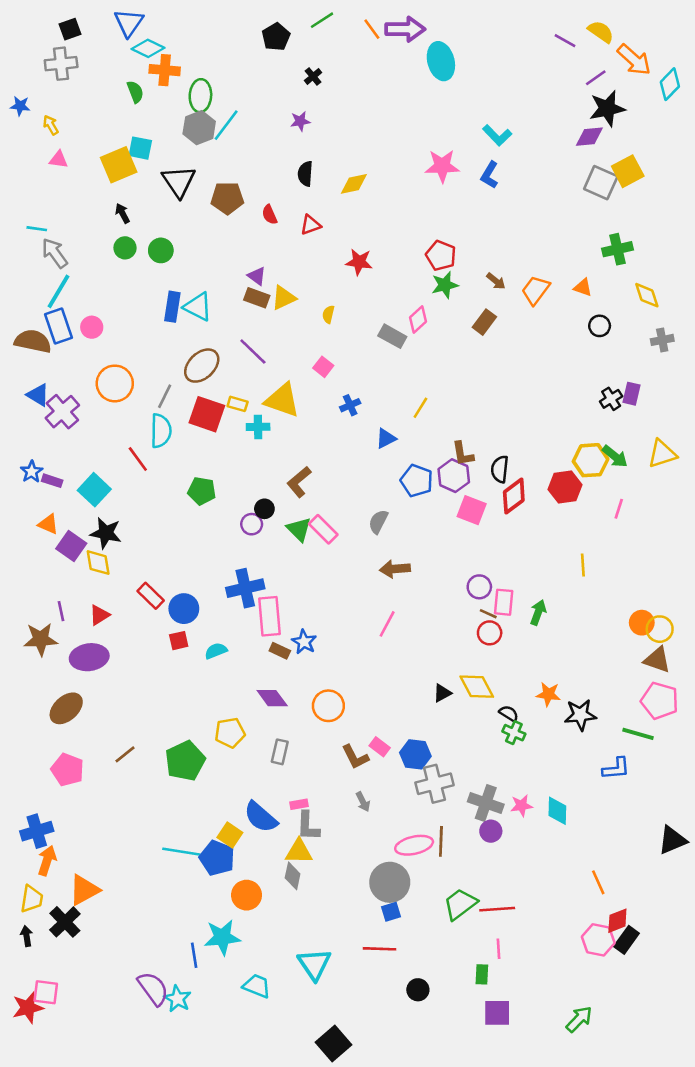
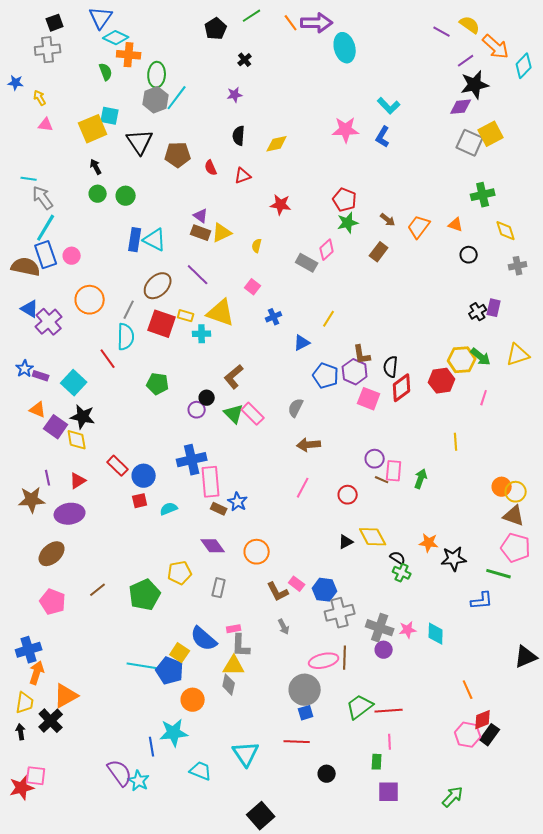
red circle: (490, 633) -> (348, 495), moved

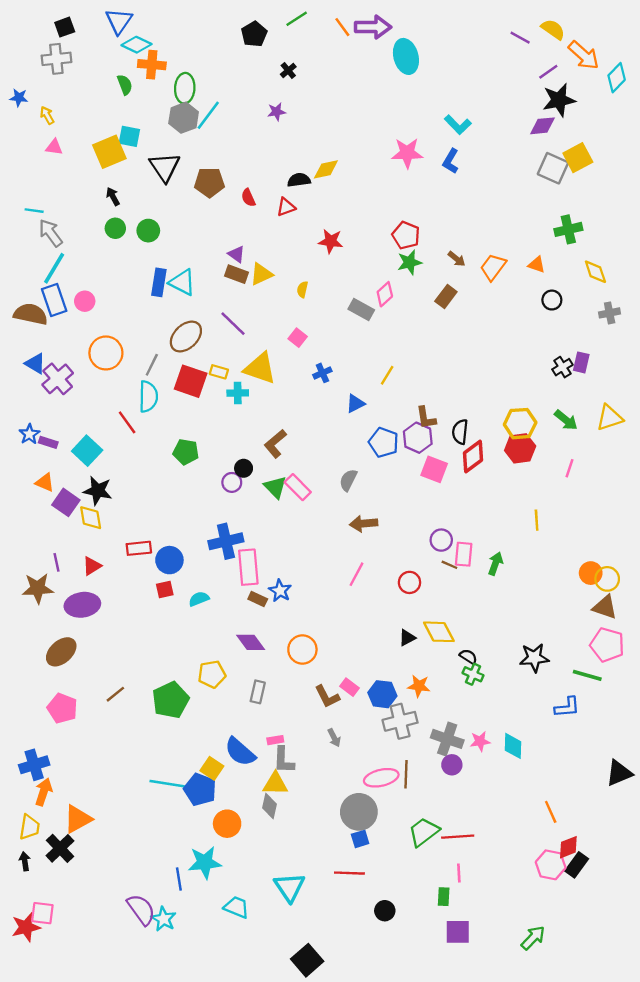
black semicircle: (239, 136) -> (299, 180), moved, turned 78
yellow hexagon: (462, 360) -> (520, 424), moved
red rectangle: (118, 466) -> (139, 548), turned -50
orange star: (429, 543) -> (419, 686), moved

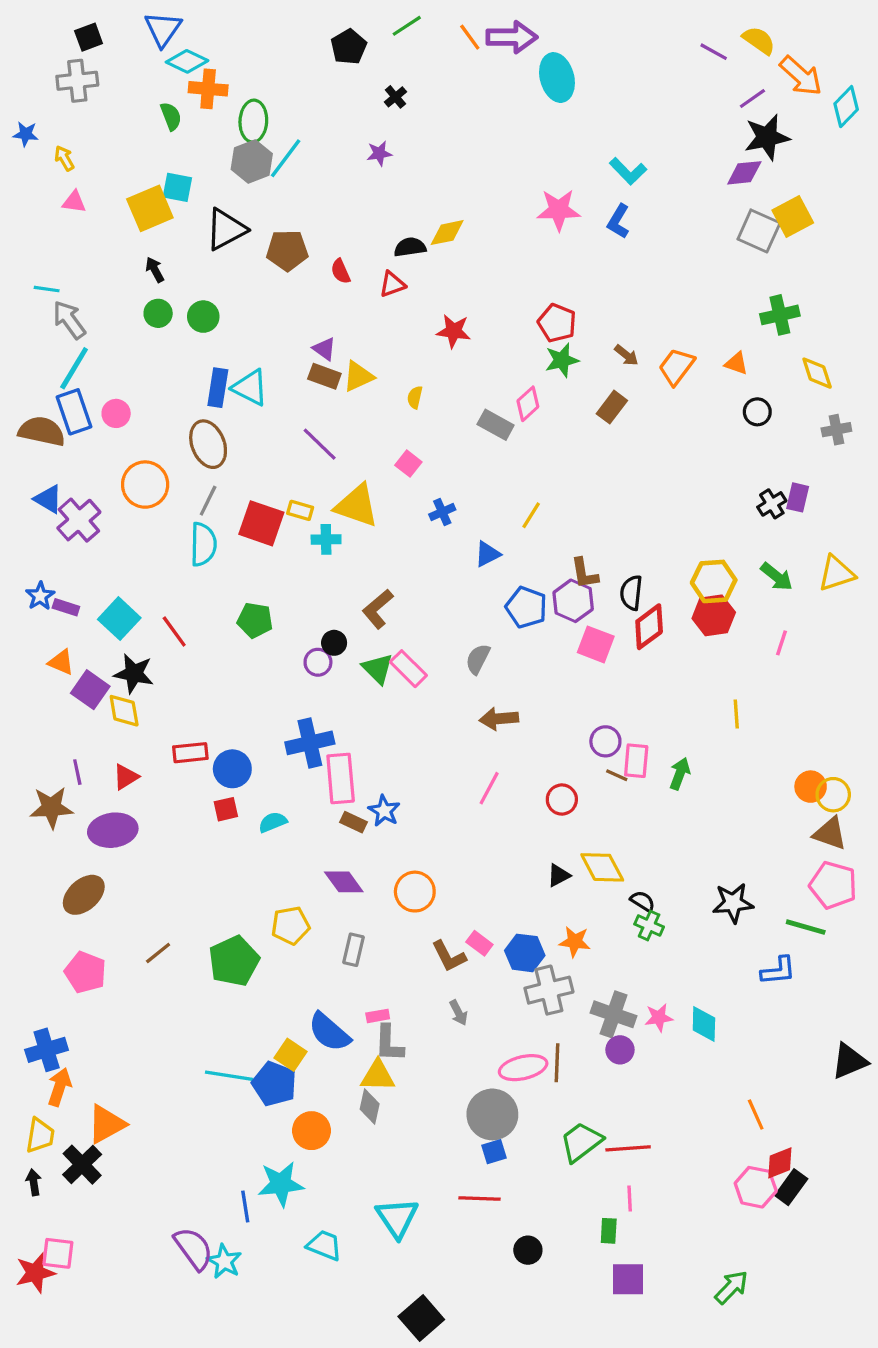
black triangle: (165, 167) -> (226, 229), turned 36
brown ellipse: (186, 336) -> (208, 444), moved, turned -68
red line: (127, 422) -> (174, 632), moved

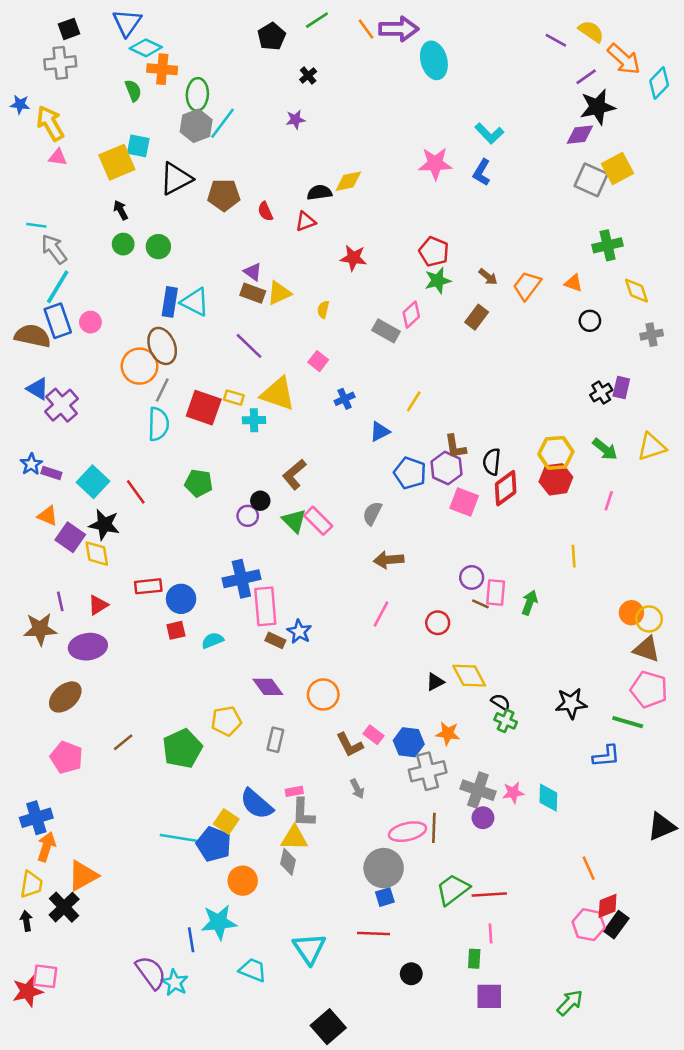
yellow arrow: (64, 158) -> (50, 123), size x1.8
orange circle: (145, 485) -> (140, 366), moved

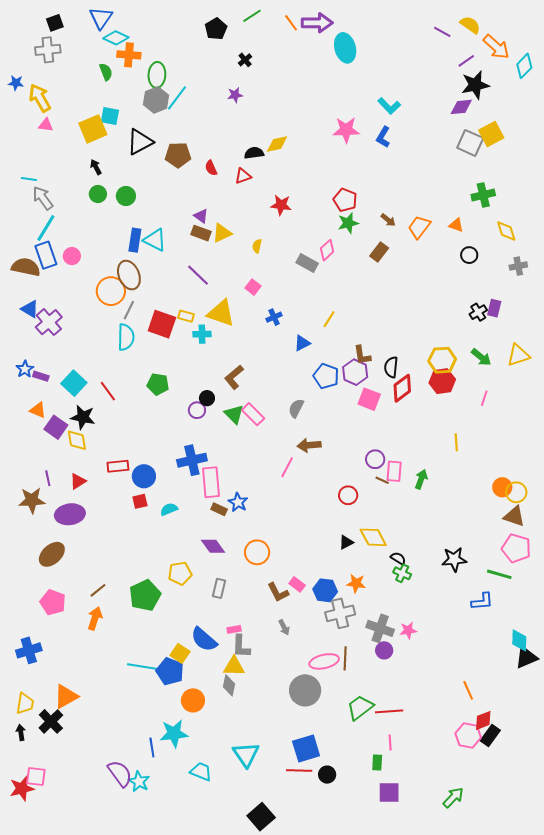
pink line: (381, 614) -> (287, 467), moved
cyan diamond: (548, 798) -> (519, 640), moved
orange arrow: (46, 847) -> (95, 618), moved
blue square: (385, 897) -> (306, 748), moved, size x1.8
red line: (374, 934) -> (299, 771), moved

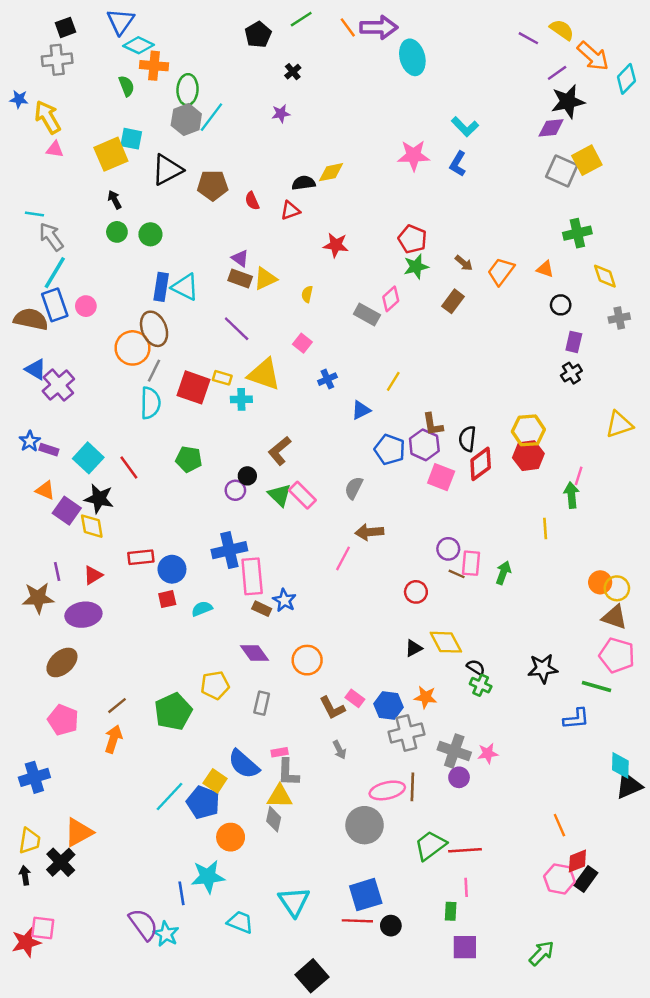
purple rectangle: (494, 308) -> (574, 342), moved
green arrow: (481, 357) -> (571, 495), moved, turned -135
cyan line: (142, 666) -> (170, 796), turned -56

